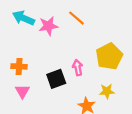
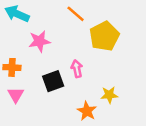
pink star: (48, 26) -> (39, 41), moved
yellow pentagon: (109, 56) -> (104, 36), moved

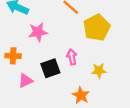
pink triangle: (16, 95) -> (26, 81), moved, turned 35
yellow star: (109, 95) -> (99, 71), moved

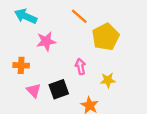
black square: (50, 68) -> (59, 89), moved
pink triangle: (26, 81) -> (34, 90), turned -49

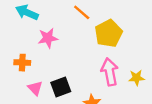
pink arrow: (80, 66) -> (110, 72), moved, size x1.6
yellow star: (108, 80) -> (136, 78), moved

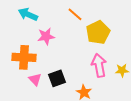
orange cross: (22, 63) -> (24, 57), size x1.6

